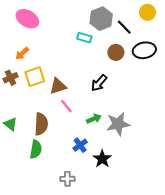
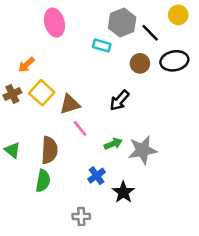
pink ellipse: (27, 19) -> (54, 23), moved, turned 45
yellow square: (35, 77) -> (42, 93), turned -30

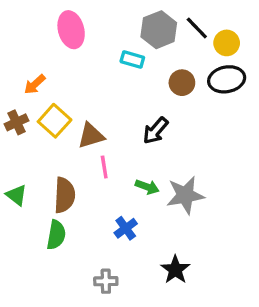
yellow circle: (178, 15) -> (227, 43), moved
black line: (150, 33) -> (197, 28), moved
pink line: (80, 128) -> (104, 167), turned 30
green arrow: (113, 144) -> (147, 187), turned 42
black star: (123, 192) -> (175, 270), moved

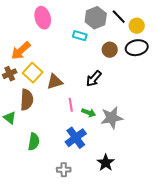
orange arrow: (35, 84) -> (21, 51), size x1.5
pink line: (104, 167) -> (71, 105), moved
brown semicircle: (64, 195) -> (27, 100), moved
blue cross: (126, 228) -> (76, 138), size x1.5

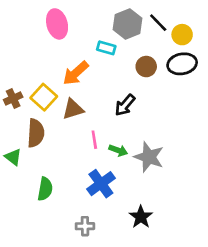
orange arrow: (21, 51) -> (76, 73), moved
gray star: (112, 118) -> (149, 157), turned 30

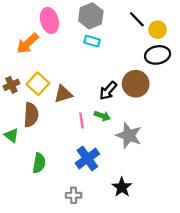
gray hexagon: (128, 24) -> (91, 16), moved
brown circle: (146, 67) -> (136, 84), moved, size x1.5
orange arrow: (76, 73) -> (28, 43), moved
green arrow: (118, 150) -> (102, 116), moved

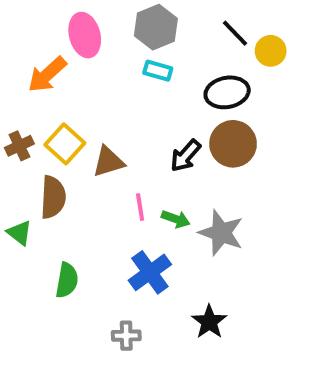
black ellipse: (158, 55) -> (227, 92), moved
green arrow: (102, 116) -> (176, 219), moved

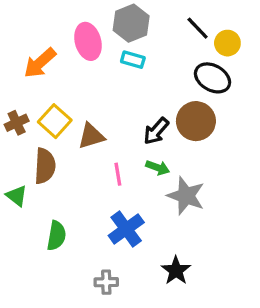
pink ellipse: (85, 35) -> (88, 41), moved
black ellipse: (227, 92) -> (213, 78), moved, turned 40
green arrow: (176, 219) -> (158, 168), moved

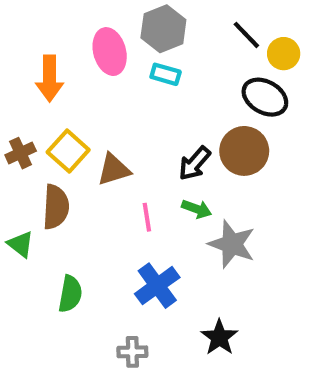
orange arrow: (40, 63) -> (50, 78), turned -48

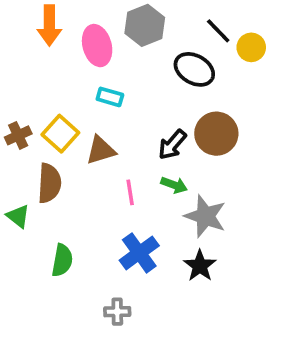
cyan rectangle: (166, 74) -> (110, 97), moved
orange arrow: (50, 78) -> (49, 25), moved
black ellipse: (265, 97) -> (194, 69), moved
black star: (219, 337) -> (200, 266), moved

